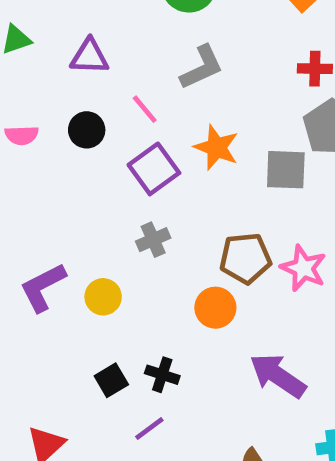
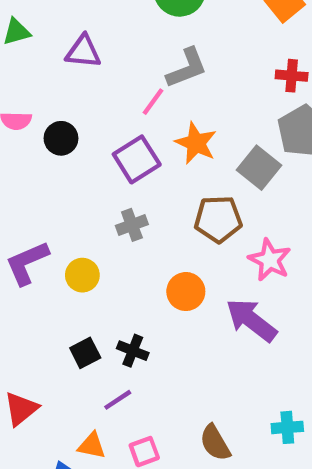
pink line: (145, 109) -> (153, 102), moved, turned 72
black circle: (87, 130) -> (61, 138), moved
gray square: (286, 170) -> (259, 168), turned 33
brown pentagon: (245, 258) -> (218, 219), moved
purple arrow: (278, 376) -> (251, 320), moved

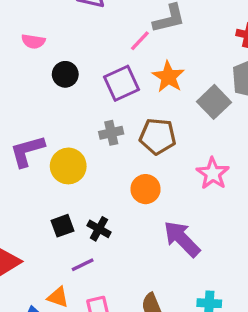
black circle: (61, 138) -> (65, 74), moved
brown pentagon: (218, 219) -> (158, 136), moved
yellow circle: (82, 275) -> (68, 166), size x1.4
purple arrow: (251, 320) -> (182, 239), moved

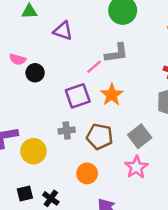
black circle: (65, 74) -> (35, 73), moved
gray square: (214, 102) -> (140, 136), moved

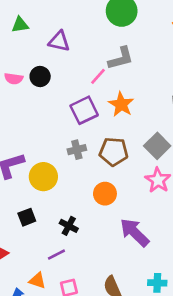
black circle: (35, 73) -> (40, 76), moved
black square: (25, 193) -> (27, 217), moved

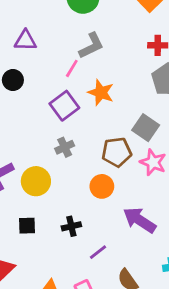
brown pentagon: (114, 152) -> (117, 152), moved
black square: (27, 217) -> (27, 226), turned 30
black cross: (69, 226) -> (71, 226), turned -30
purple line: (56, 255) -> (98, 252), moved

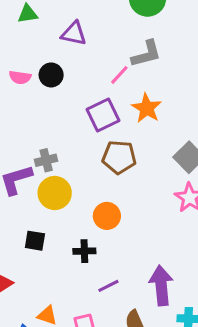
gray cross: (65, 147) -> (46, 160), moved
brown pentagon: (117, 152) -> (119, 157), moved
orange circle: (102, 186) -> (107, 216), moved
purple arrow: (139, 220) -> (161, 285), moved, turned 40

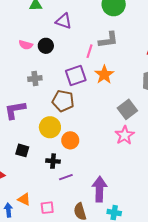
pink line: (119, 75) -> (89, 51), turned -32
brown pentagon: (119, 157) -> (63, 101), moved
gray cross: (46, 160) -> (35, 79), moved
yellow circle: (55, 193) -> (50, 127), moved
purple line: (108, 286) -> (66, 177), moved

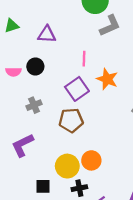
gray L-shape: (108, 40) -> (110, 26), moved
yellow circle: (50, 127) -> (67, 166), moved

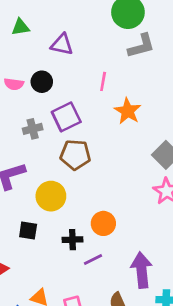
purple square: (77, 89) -> (66, 117), moved
orange circle: (91, 160) -> (103, 223), moved
yellow circle: (67, 166) -> (51, 196), moved

